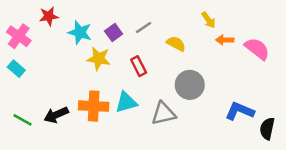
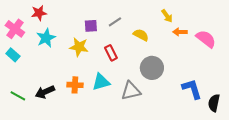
cyan star: (80, 32) -> (46, 38), moved, turned 30
purple square: (114, 32) -> (91, 26), turned 32
orange cross: (94, 106) -> (75, 85), size x0.7
blue L-shape: (240, 111) -> (192, 89), turned 50

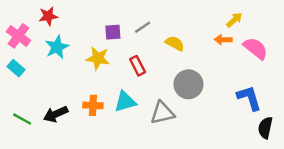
yellow arrow: (167, 16) -> (234, 20), moved, turned -96
blue L-shape: (192, 89) -> (249, 98), moved

